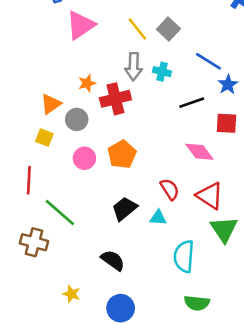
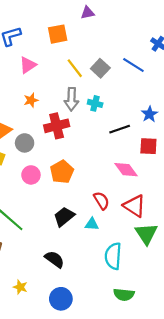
pink triangle: (81, 25) -> (28, 65), size x0.7
blue line: (208, 61) -> (133, 65), moved
orange star: (87, 83) -> (31, 100), moved

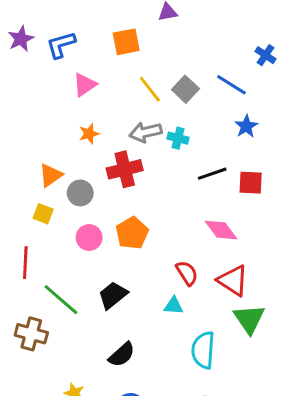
gray arrow: (72, 99) -> (145, 132), turned 75
blue star: (149, 114) -> (246, 126), moved
red square: (148, 146) -> (251, 183), moved
black trapezoid: (64, 217) -> (113, 295), moved
black semicircle: (54, 259) -> (122, 355), turned 102

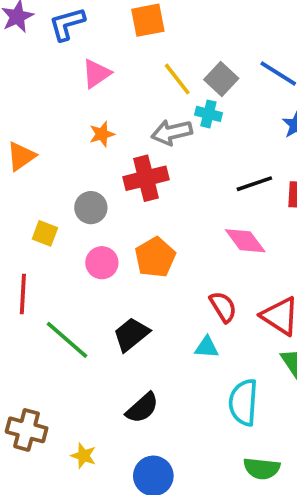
cyan cross: (178, 138) -> (208, 114), moved
orange triangle: (51, 175) -> (21, 156), moved
pink diamond: (221, 230) -> (245, 241), moved
brown cross: (31, 334) -> (27, 430), moved

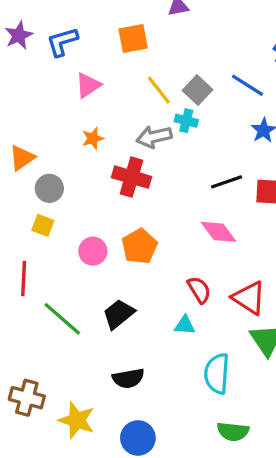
red cross: (146, 178) -> (131, 177), turned 30
gray circle: (91, 208) -> (49, 188), moved
black semicircle: (142, 408) -> (128, 378), turned 32
yellow star: (84, 456) -> (77, 420), size x1.6

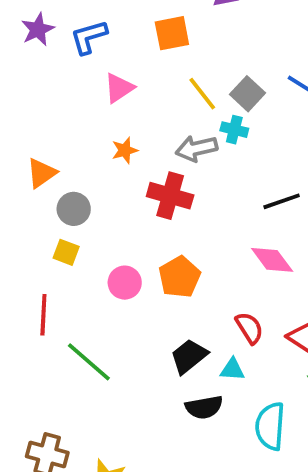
black trapezoid: (119, 314) -> (189, 356), moved
black semicircle: (128, 378) -> (204, 407), moved

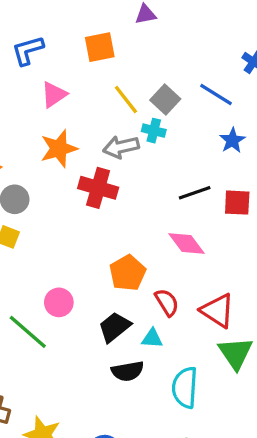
orange star: (125, 150) -> (59, 149), size x1.6
orange pentagon: (179, 277) -> (128, 273), moved
pink circle: (125, 283) -> (59, 302), moved

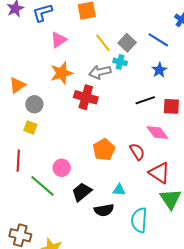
blue star: (232, 140) -> (159, 70), moved
pink diamond: (186, 243) -> (157, 132), moved
red semicircle: (167, 302) -> (137, 152), moved
black trapezoid: (114, 327) -> (82, 192), moved

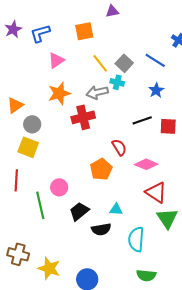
red cross: (86, 97) -> (83, 117), turned -30
yellow square: (30, 127) -> (28, 147), size x1.5
pink diamond: (157, 132) -> (146, 164), moved, turned -30
red semicircle: (137, 152) -> (119, 147), moved
green line: (42, 186) -> (40, 205), turned 36

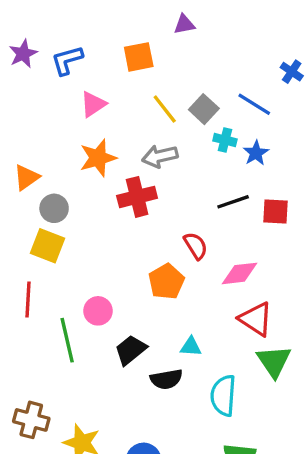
cyan cross: (117, 82) -> (225, 140), moved
pink diamond: (146, 164) -> (240, 273), turned -30

